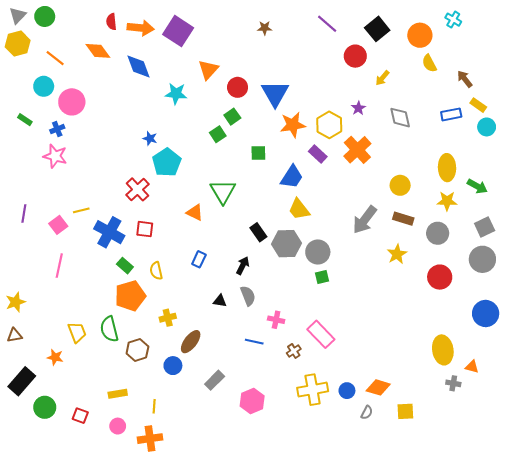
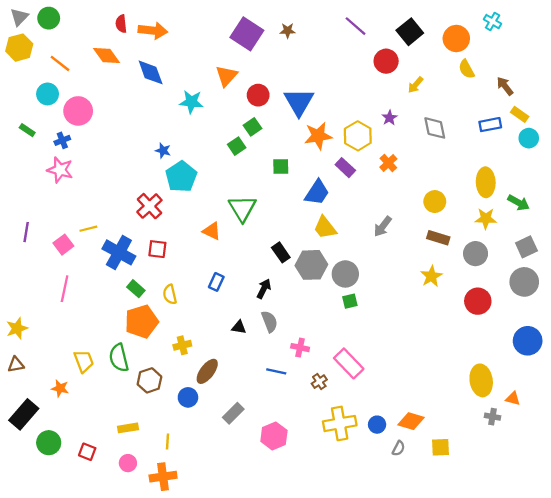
purple square: (178, 31) -> (247, 34), moved
orange cross: (357, 150) -> (388, 163), size x0.6
gray arrow: (365, 220) -> (383, 226), moved, size x0.7

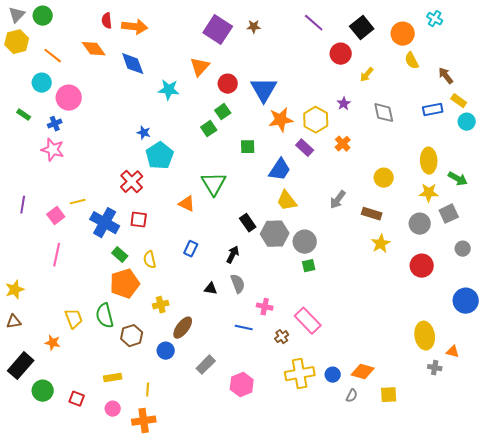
brown rectangle: (438, 238) -> (372, 214), moved
gray square: (526, 247) -> (449, 214), moved
gray circle: (524, 282) -> (463, 249), size x0.6

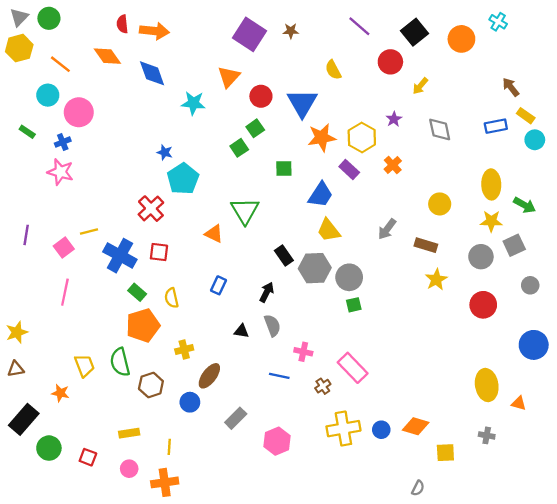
yellow semicircle: (412, 61) -> (333, 70), moved
gray cross: (435, 368) -> (487, 435), moved
gray semicircle: (352, 396) -> (418, 488), moved

